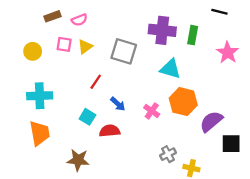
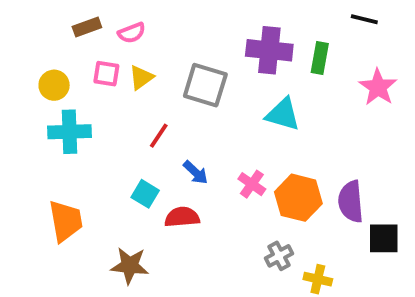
cyan cross: (40, 96) -> (70, 132), moved
orange hexagon: (183, 102) -> (298, 198), moved
purple semicircle: (211, 121) -> (351, 202), turned -55

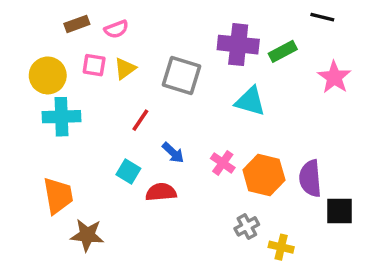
green rectangle: (320, 58) -> (283, 51), turned 52
yellow circle: (54, 85) -> (48, 75), size x1.4
brown star: (130, 266) -> (87, 235), moved

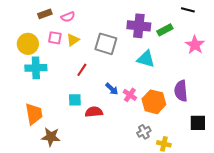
blue arrow: (173, 153) -> (112, 89), moved
cyan square: (128, 172) -> (75, 100), turned -32
purple semicircle: (310, 178) -> (181, 91), moved

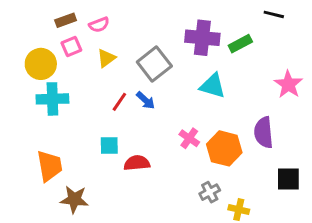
pink square: (55, 38) -> (71, 46), moved, turned -32
gray square: (106, 44) -> (154, 64), turned 35
pink star: (195, 45) -> (288, 84), moved
blue arrow: (112, 89) -> (146, 100), moved

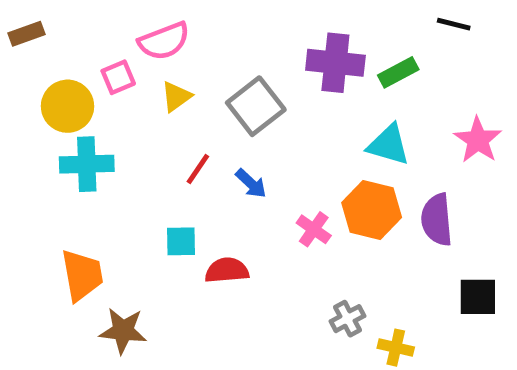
brown rectangle: (66, 20) -> (26, 34), moved
pink semicircle: (99, 25) -> (164, 41), size x1.5
cyan triangle: (213, 86) -> (389, 145), moved
blue arrow: (146, 100) -> (251, 183), moved
orange hexagon: (224, 148) -> (372, 210), moved

